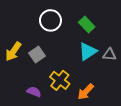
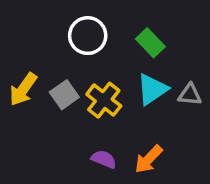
yellow cross: (60, 80) -> (104, 100), moved
purple semicircle: (34, 92) -> (104, 159), moved

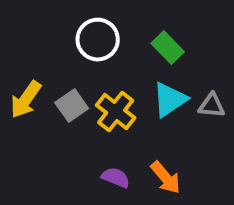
orange arrow: (149, 159) -> (166, 177), turned -84

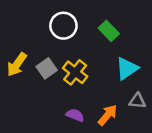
cyan triangle: (170, 100) -> (127, 68), moved
gray triangle: (212, 105) -> (137, 101), moved
orange arrow: (166, 177) -> (108, 115), turned -100

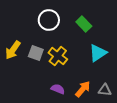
gray square: (47, 68) -> (36, 53), turned -35
gray triangle: (137, 101) -> (105, 90), moved

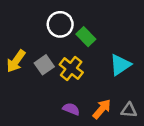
green rectangle: (84, 24) -> (86, 37), moved
gray square: (36, 53) -> (44, 65), turned 35

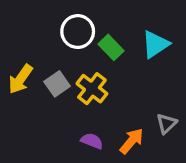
cyan triangle: (120, 65) -> (155, 44), moved
gray triangle: (129, 110) -> (166, 124), moved, turned -49

